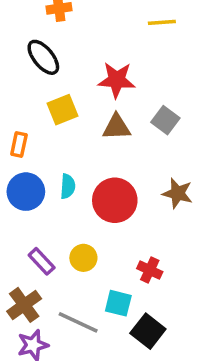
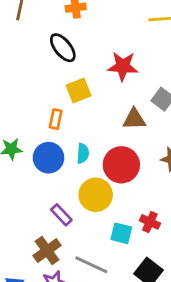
brown triangle: (117, 127) -> (134, 119), moved
orange rectangle: (19, 144) -> (56, 119), moved
yellow circle: (83, 258) -> (96, 195), moved, size x1.5
cyan square: (118, 303) -> (121, 233), moved

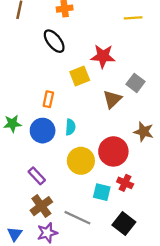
yellow square: (79, 91) -> (80, 76), moved
brown triangle: (134, 119) -> (112, 99), turned -42
red circle: (121, 165) -> (113, 151), moved
purple rectangle: (61, 215) -> (37, 176), moved

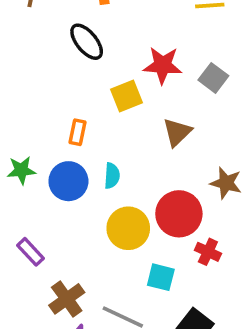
gray square: (135, 83) -> (213, 78), moved
purple rectangle: (37, 176) -> (30, 252), moved
red cross: (125, 183) -> (208, 252), moved

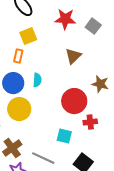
yellow square: (126, 96) -> (28, 36), moved
yellow circle: (128, 228) -> (19, 109), moved
red cross: (208, 252) -> (90, 122), turned -32

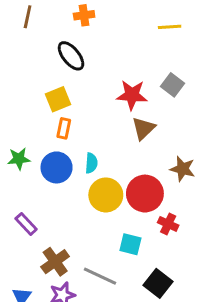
red star: (65, 19) -> (132, 95), moved
yellow square: (28, 36) -> (58, 99), moved
yellow circle: (19, 109) -> (106, 195), moved
red cross: (90, 122) -> (168, 224), turned 32

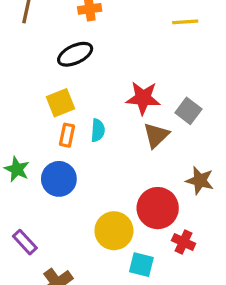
black ellipse: (71, 56) -> (75, 54), turned -76
gray square: (172, 85) -> (188, 111), moved
green star: (19, 159) -> (17, 169), turned 30
cyan semicircle: (91, 163) -> (98, 130), moved
yellow circle: (106, 195) -> (114, 231), moved

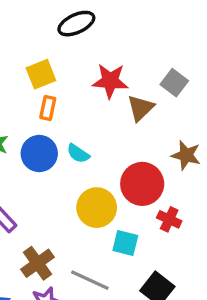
black ellipse: (75, 54) -> (76, 24), moved
red star: (143, 98) -> (110, 81), moved
cyan semicircle: (98, 130) -> (78, 154), moved, turned 120

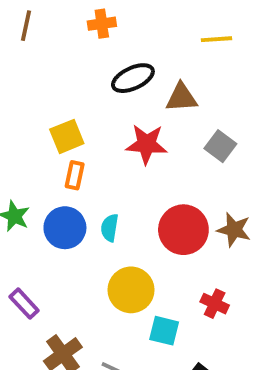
black ellipse: (76, 24) -> (133, 78), moved
brown triangle: (141, 108) -> (182, 98), moved, turned 40
cyan semicircle: (78, 154) -> (110, 228), turned 65
red circle: (142, 184) -> (183, 230), moved

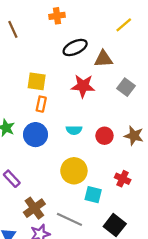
brown line: (26, 26) -> (13, 29), moved, turned -36
yellow line: (216, 39) -> (124, 25), turned -36
yellow square: (67, 136) -> (37, 81), turned 30
cyan semicircle: (110, 228) -> (74, 130), moved, turned -98
red circle: (183, 230) -> (104, 136), size x0.6

